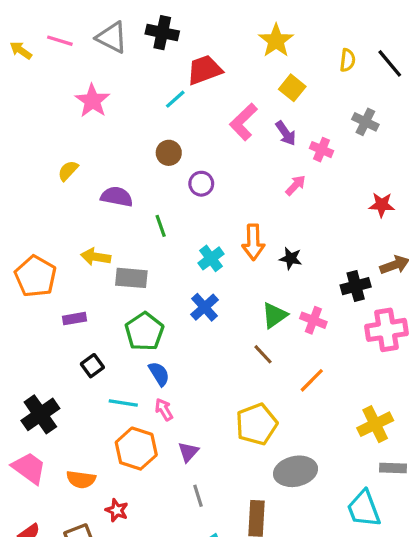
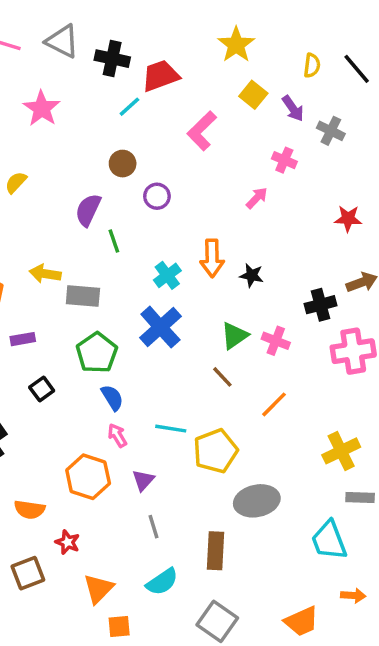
black cross: (162, 33) -> (112, 59), moved
purple arrow: (286, 133) -> (293, 108), moved
purple semicircle: (117, 197) -> (88, 210), moved, turned -76
blue cross: (204, 307) -> (160, 327), size x1.4
cyan line: (123, 403) -> (171, 429), moved

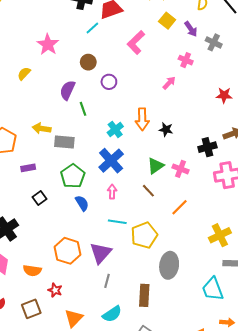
pink star: (42, 108) -> (48, 45), moved
pink arrow: (117, 435) -> (112, 192), moved, turned 32
purple triangle: (143, 480) -> (101, 253), size x1.6
gray ellipse: (257, 501) -> (169, 265), turned -70
gray line: (154, 527) -> (107, 281), turned 32

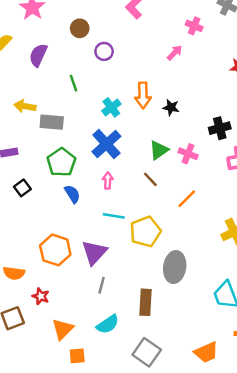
purple semicircle: (68, 90) -> (38, 55), moved

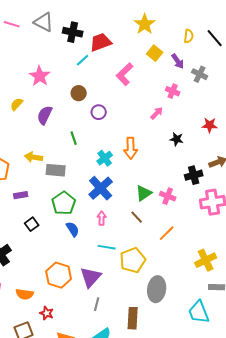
black star: (171, 107) -> (177, 139), moved

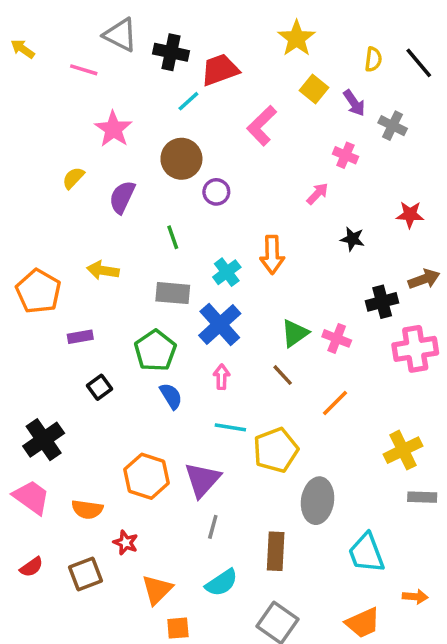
pink line: (12, 24) -> (84, 70), moved
brown circle: (79, 93) -> (181, 159), size x1.5
gray rectangle: (56, 170) -> (173, 293), moved
cyan trapezoid: (199, 312) -> (366, 553), moved

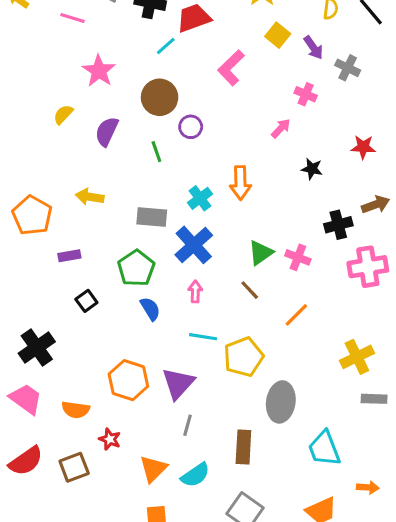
green line: (173, 237) -> (156, 152), moved
red semicircle: (31, 567) -> (26, 461), size x1.6
orange triangle: (157, 590) -> (153, 469), moved

